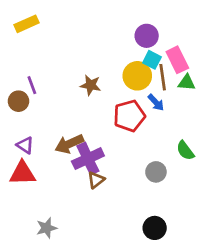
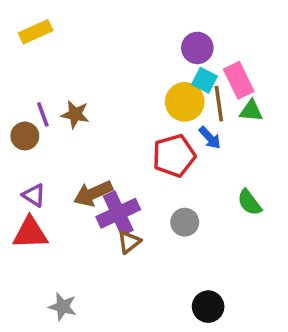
brown star: (91, 85) -> (75, 114), moved
gray circle: (156, 172) -> (185, 222), moved
gray star: (47, 228) -> (63, 307), turned 30

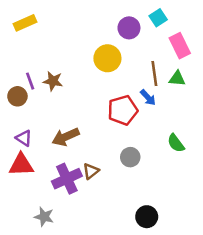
purple circle: (197, 48) -> (129, 28), moved
cyan square: (205, 80) -> (158, 18), moved, turned 30
pink rectangle: (239, 80) -> (180, 46), moved
yellow circle: (185, 102) -> (107, 58), moved
purple cross: (118, 213) -> (67, 179), moved

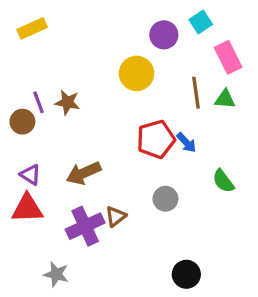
blue arrow: (148, 98) -> (186, 143), moved

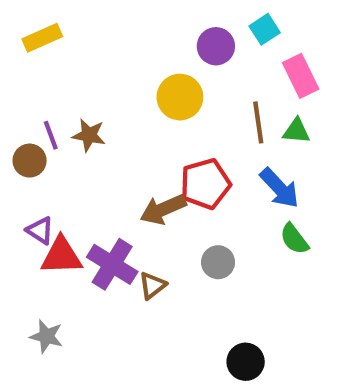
blue arrow: (186, 143) -> (279, 188), moved, size x1.5
brown arrow: (83, 173) -> (163, 209), moved
red triangle: (27, 208) -> (61, 256), moved
purple cross: (85, 226) -> (112, 264), moved, turned -33
gray star: (56, 274) -> (47, 336), moved

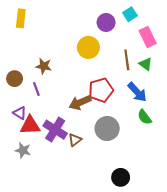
yellow rectangle: (42, 38) -> (21, 18), turned -60
green triangle: (296, 131) -> (146, 64), turned 32
purple line: (51, 135) -> (36, 89), moved
gray circle: (218, 262) -> (107, 129), size x1.5
gray star: (47, 336) -> (23, 150), moved

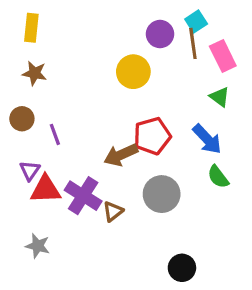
brown line: (127, 60) -> (193, 43), moved
brown star: (44, 66) -> (35, 73), moved
purple triangle: (20, 113) -> (30, 171), turned 32
gray star: (23, 150) -> (38, 246), moved

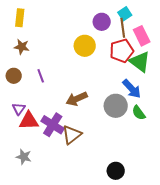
green triangle: (220, 97) -> (140, 62), size x1.6
purple line: (55, 134) -> (41, 76), moved
red pentagon: (152, 136) -> (122, 51), moved
gray circle: (162, 194) -> (116, 106), moved
brown triangle: (113, 211) -> (72, 135), size x1.5

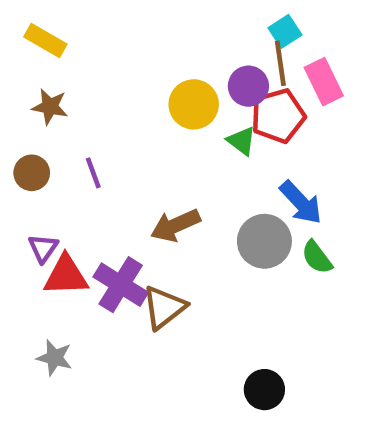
yellow rectangle: (20, 18) -> (45, 41), turned -66
purple circle: (102, 22) -> (248, 86), moved
green triangle: (140, 62) -> (242, 141), moved, size x0.6

